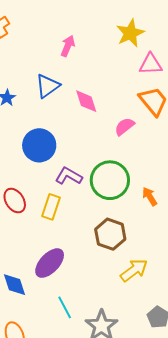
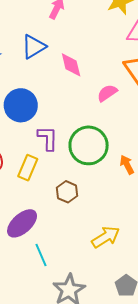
purple L-shape: (69, 176) -> (48, 138), turned 56
brown hexagon: (110, 234) -> (67, 192), moved, size x0.7
cyan line: (65, 307) -> (41, 255), moved

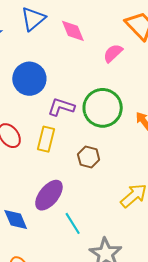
purple L-shape: (48, 138) -> (61, 107), turned -64

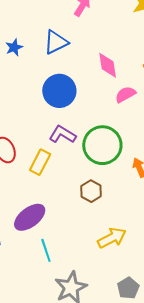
pink diamond: (73, 31) -> (108, 65), moved
blue circle: (29, 79) -> (59, 91), moved
brown hexagon: (89, 157) -> (91, 191), moved

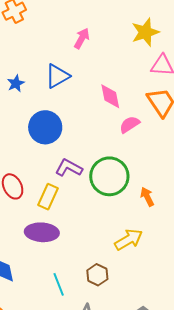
blue circle: (59, 91) -> (45, 127), moved
brown hexagon: (91, 191) -> (97, 275), moved
purple ellipse: (30, 217) -> (42, 232), moved, turned 44
yellow arrow: (112, 238) -> (129, 240), moved

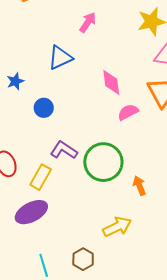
blue star: (16, 83) -> (15, 81), moved
blue circle: (45, 127) -> (44, 108), size x0.6
purple ellipse: (42, 232) -> (31, 212), turned -36

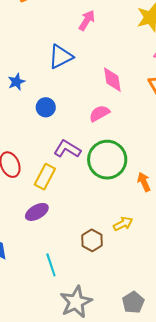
pink semicircle: (128, 112) -> (99, 113), moved
purple ellipse: (31, 212) -> (37, 212), size x0.7
yellow arrow: (117, 227) -> (123, 224), size x0.7
brown hexagon: (83, 259) -> (92, 240), moved

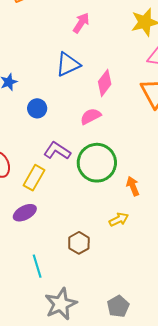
blue triangle: (61, 57) -> (68, 64), moved
pink diamond: (112, 80) -> (105, 83), turned 44
yellow arrow: (123, 224) -> (119, 220), moved

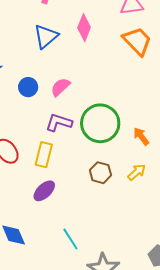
pink diamond: (105, 83) -> (84, 28), moved
pink semicircle: (91, 116) -> (60, 87), moved
brown hexagon: (79, 243) -> (100, 173), moved

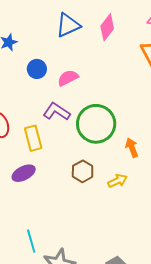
yellow rectangle: (44, 155) -> (33, 138), turned -45
cyan line: (70, 239) -> (31, 241), moved

